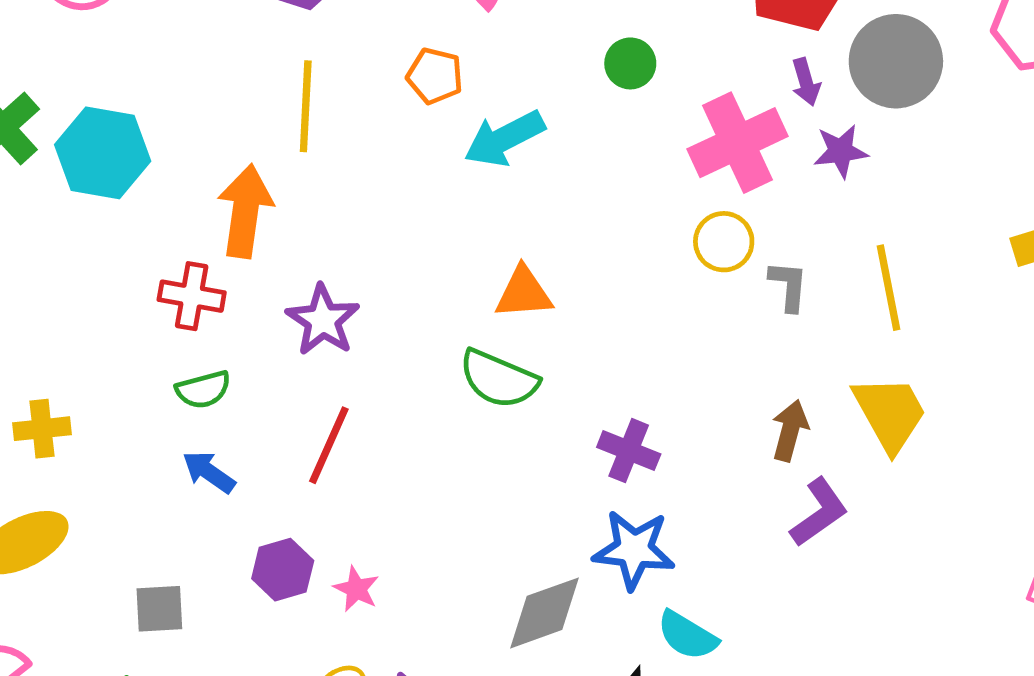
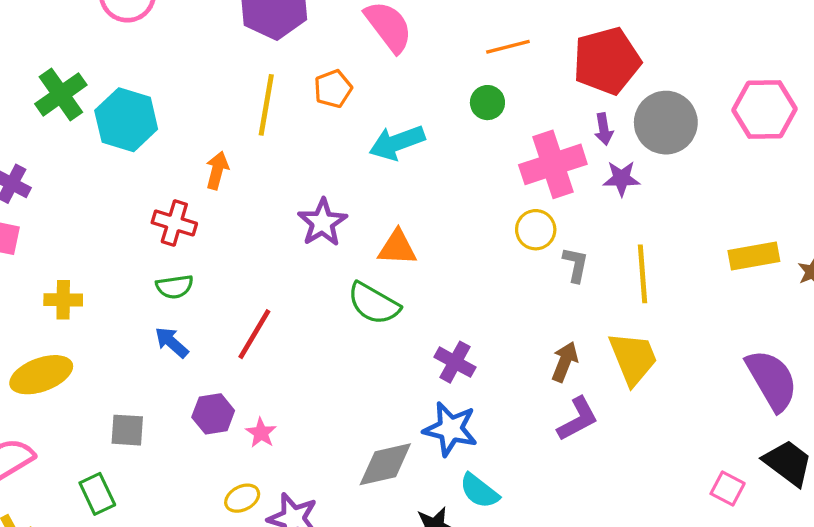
orange pentagon: (435, 76) -> (333, 89), moved, turned 30
orange arrow: (245, 211) -> (217, 170), size x0.6
purple star: (323, 320) -> (322, 222), moved

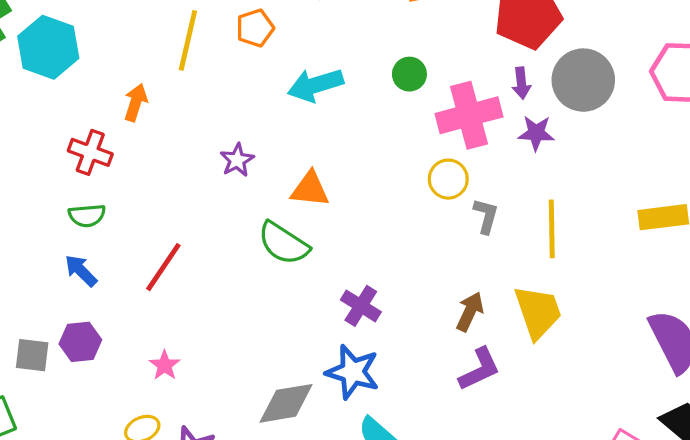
green circle: (487, 103) -> (409, 74), moved
purple star: (322, 222) -> (237, 160), size x0.7
purple hexagon: (213, 414) -> (80, 342), moved

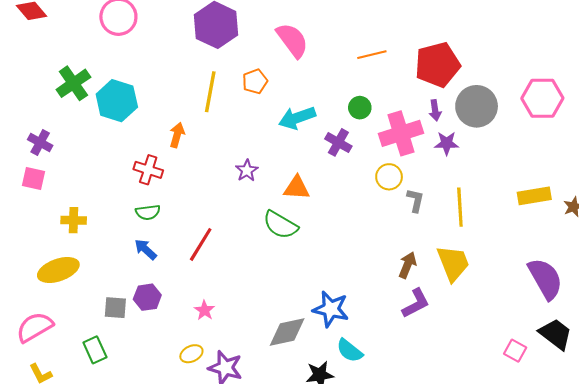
purple cross: (361, 306) -> (338, 142), moved

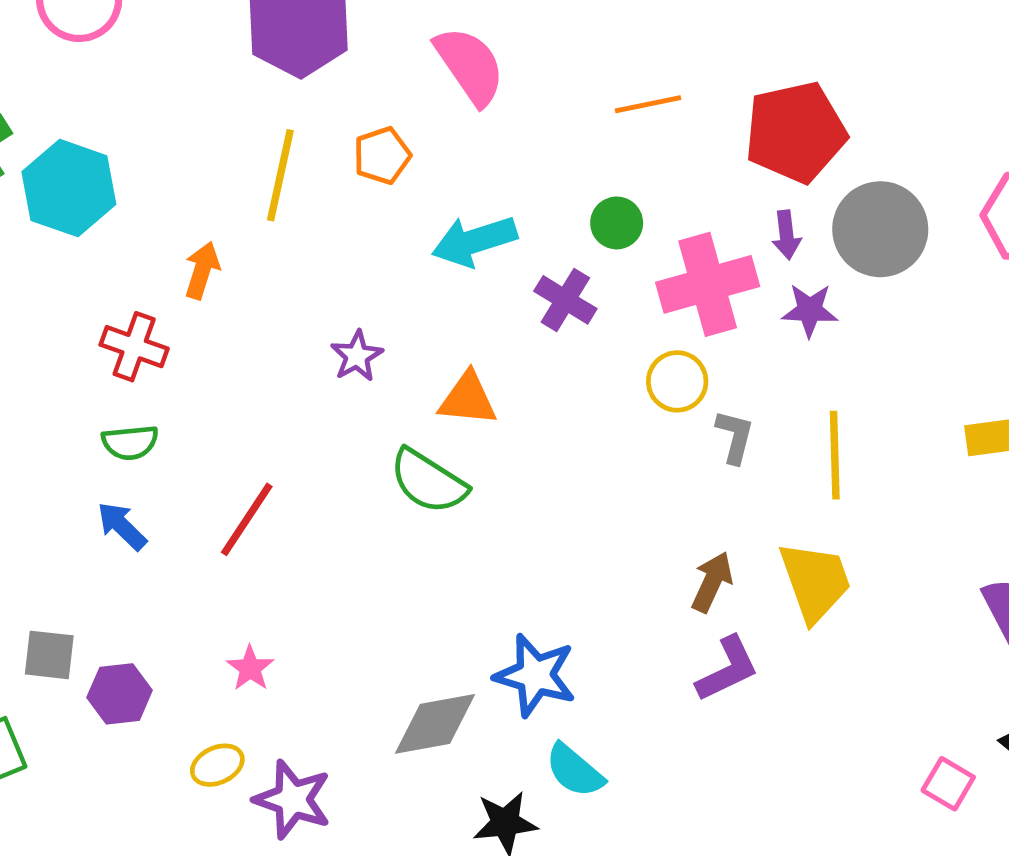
purple hexagon: (147, 297) -> (120, 694), moved

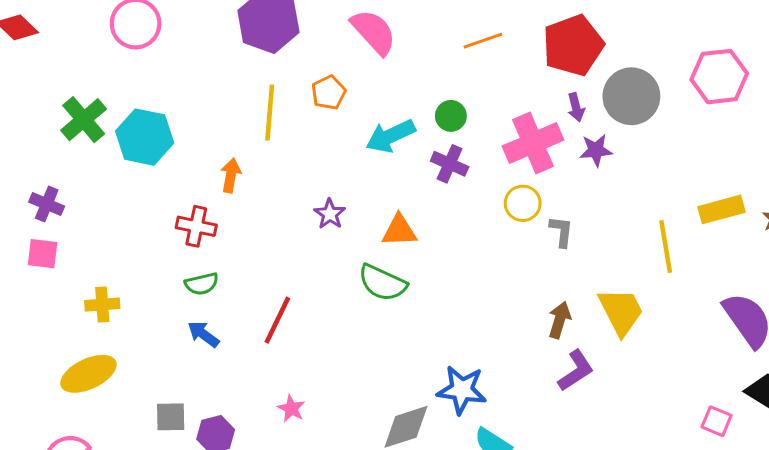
green circle: (617, 223) -> (451, 116), moved
yellow line: (835, 455) -> (666, 246), moved

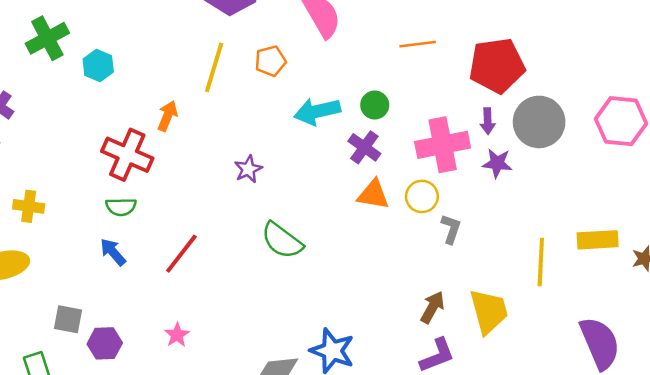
cyan hexagon: (145, 137) -> (98, 65), size x0.6
red cross: (196, 226) -> (127, 155), size x1.4
orange triangle: (399, 231) -> (373, 195), moved

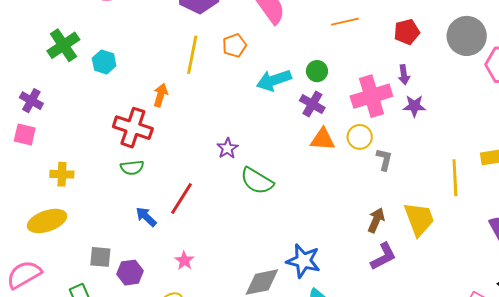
red pentagon: (497, 65) -> (407, 32), size x0.6
gray circle: (539, 122) -> (467, 36), moved
purple star: (248, 169) -> (227, 148), moved
blue arrow: (113, 252) -> (146, 217), moved

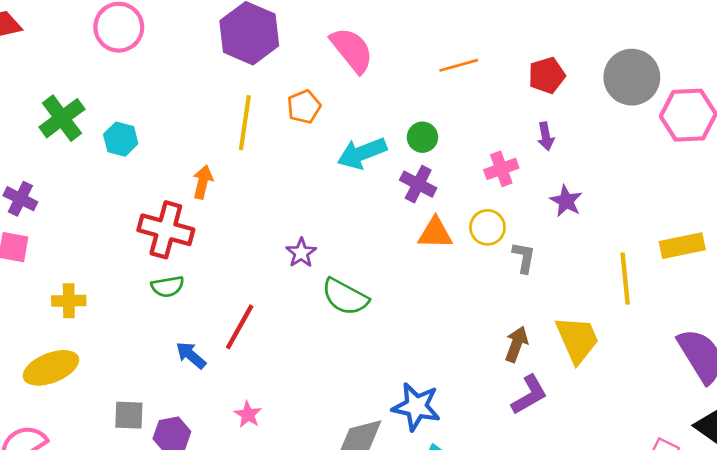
pink cross: (371, 96) -> (501, 169), size x0.6
purple star: (414, 106) -> (566, 201), moved, turned 30

